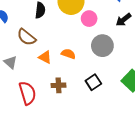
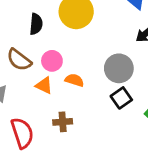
pink circle: (89, 19) -> (52, 61), moved
black square: (93, 82) -> (121, 98), moved

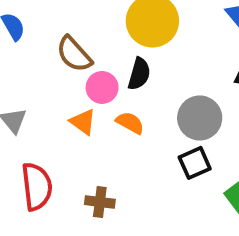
black semicircle: (36, 24) -> (139, 74), moved
brown semicircle: (19, 60) -> (74, 54), moved
brown cross: (63, 122) -> (100, 202), moved

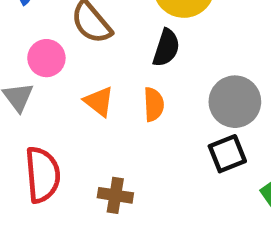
pink circle: (102, 87) -> (46, 58), moved
orange semicircle: (130, 123) -> (154, 104), turned 56

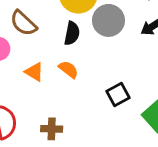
gray circle: (235, 102) -> (108, 20), moved
orange semicircle: (154, 104) -> (68, 69), turned -42

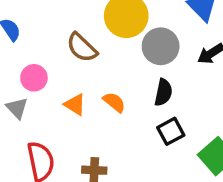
brown semicircle: (23, 23) -> (82, 48), moved
black semicircle: (72, 33) -> (163, 92), moved

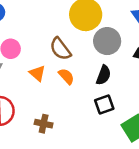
brown semicircle: (82, 48) -> (60, 49), moved

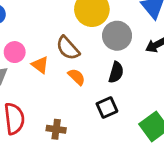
orange triangle: (37, 73) -> (40, 65), moved
black square: (104, 105) -> (107, 108), moved

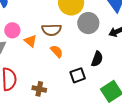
brown semicircle: (68, 48) -> (52, 30), turned -54
black semicircle: (116, 72) -> (97, 59), moved

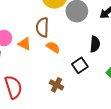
brown semicircle: (52, 30) -> (42, 27), turned 108
brown cross: (39, 89) -> (56, 85), moved, turned 32

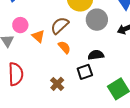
brown semicircle: (42, 27) -> (60, 25), turned 30
black semicircle: (95, 44) -> (96, 55), moved, turned -119

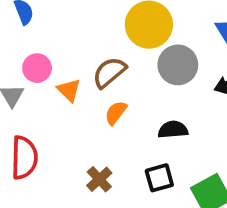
orange semicircle: (64, 47) -> (116, 113), turned -104
black square: (85, 72) -> (159, 178), moved

